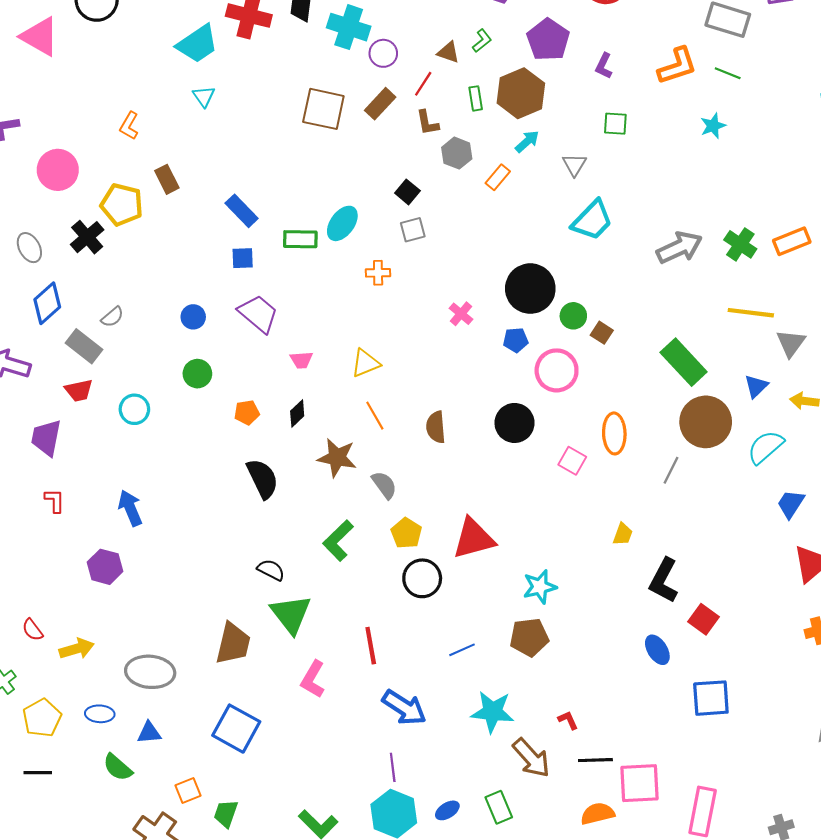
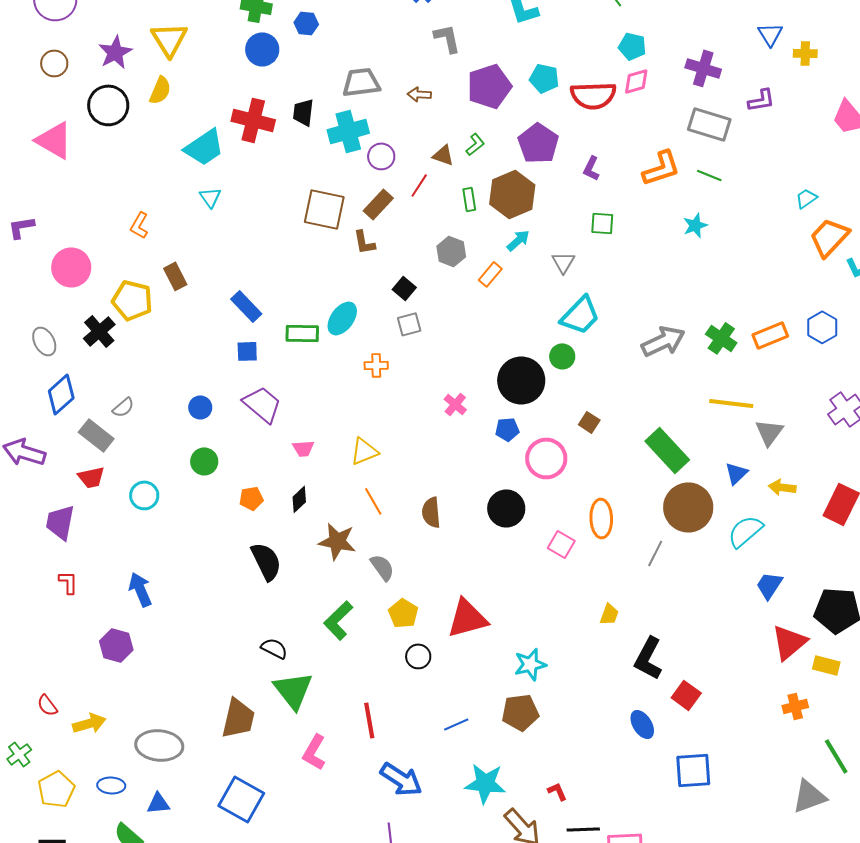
cyan cross: (349, 27) -> (348, 131), turned -33
brown L-shape: (427, 123) -> (364, 242), moved
green circle: (573, 316) -> (562, 356), moved
black circle: (422, 578) -> (418, 656), size x0.7

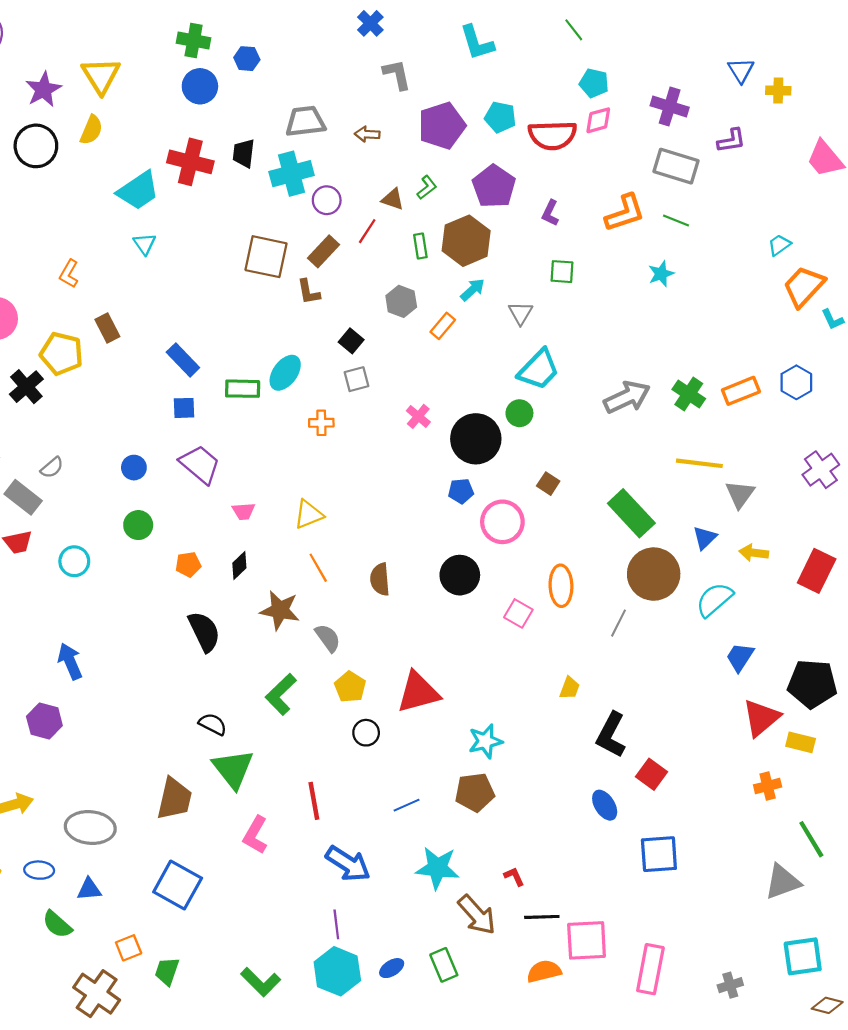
pink cross: (455, 404) -> (418, 416), moved

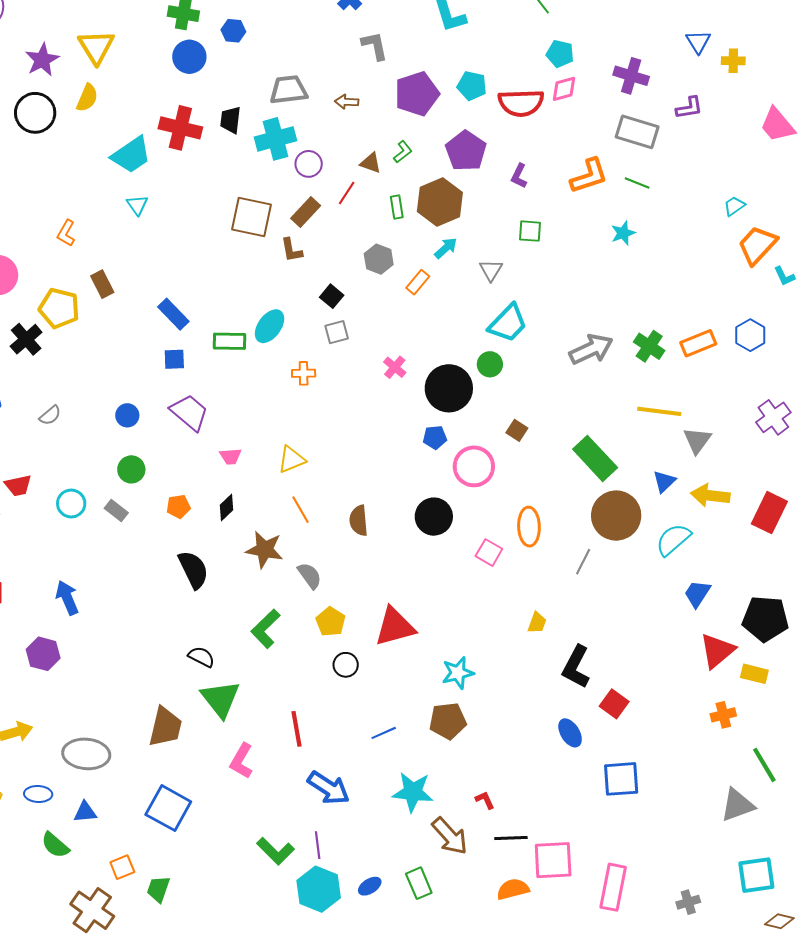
gray rectangle: (23, 497) -> (116, 511), moved, size x0.7
yellow arrow: (754, 553) -> (710, 495), size x1.4
green L-shape: (261, 982) -> (276, 851), moved

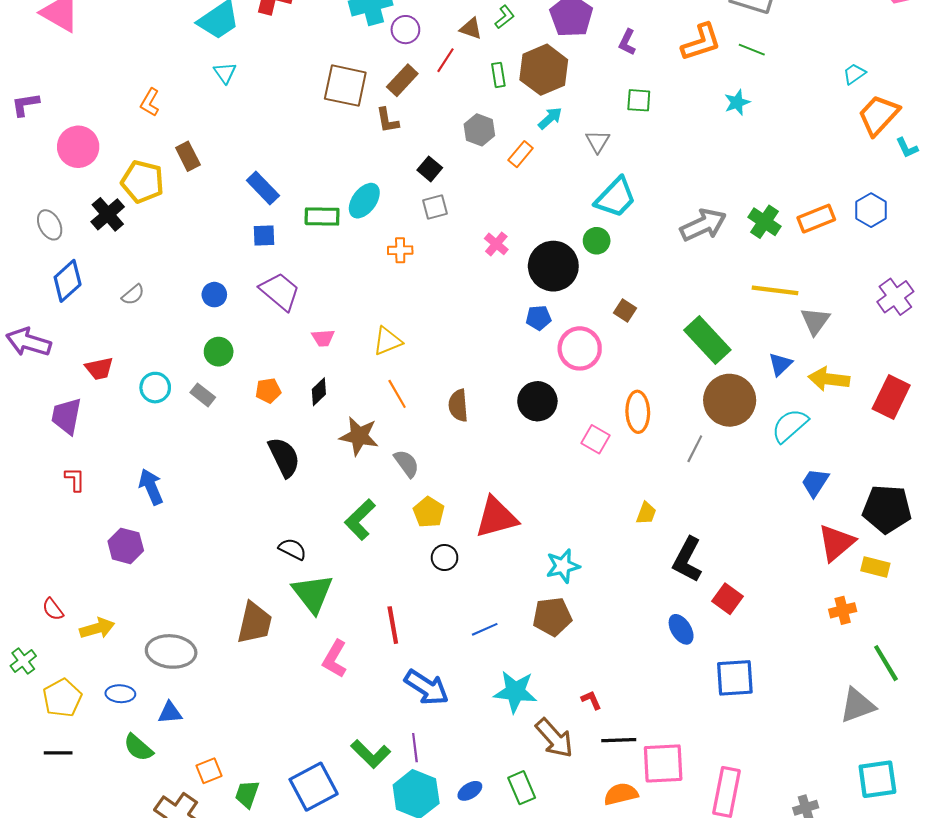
blue square: (168, 808) -> (314, 787), moved, turned 33

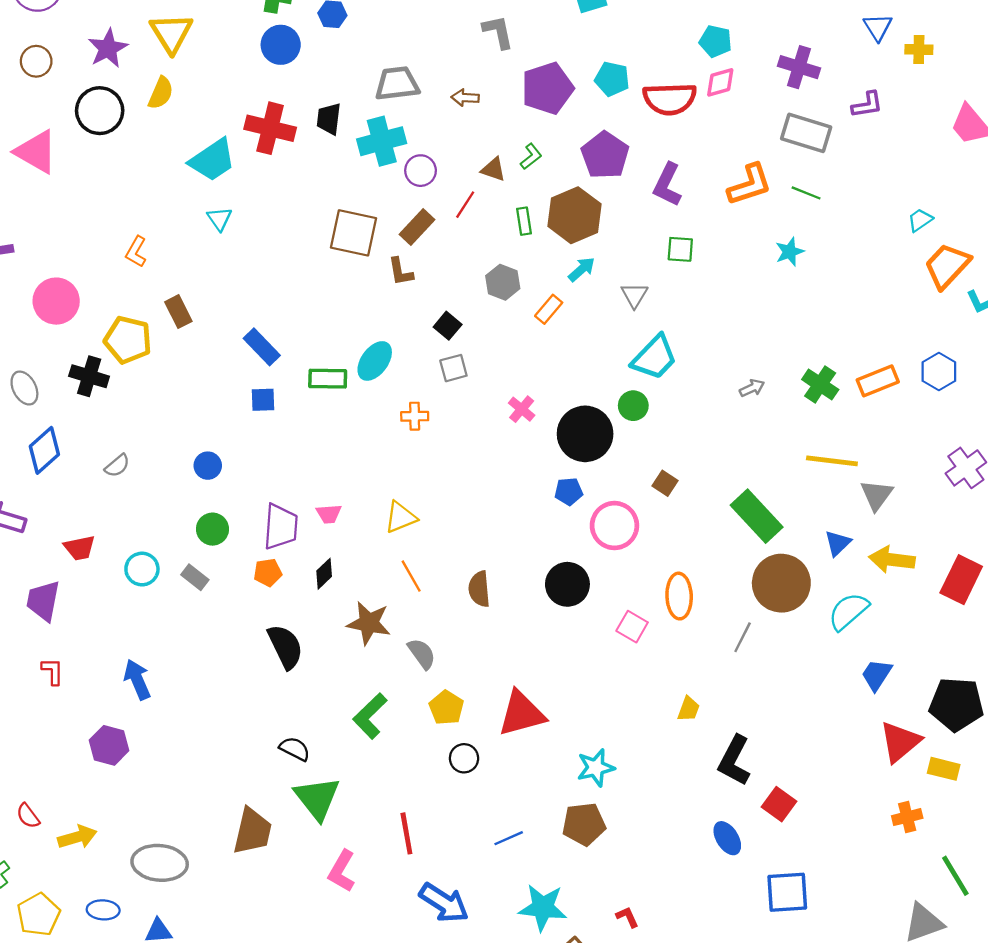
purple L-shape: (627, 42) -> (667, 185), size x1.5
black cross: (108, 214) -> (89, 376), turned -32
gray arrow: (703, 225) -> (752, 388), size x0.5
purple trapezoid: (280, 291) -> (281, 527), moved, turned 54

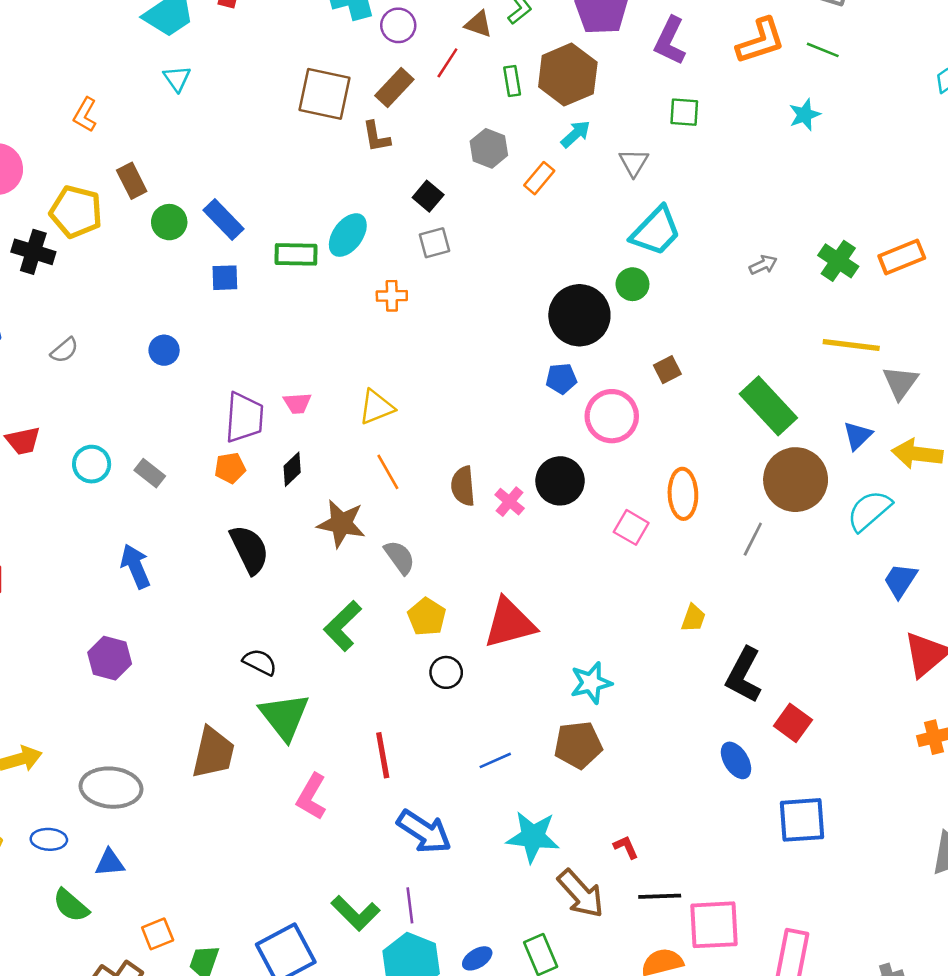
pink cross: (522, 409) -> (510, 502), moved
brown square: (665, 483) -> (667, 370), turned 30
green circle: (212, 529) -> (169, 222), moved
blue arrow: (137, 680) -> (136, 566), moved
purple hexagon: (109, 745) -> (110, 658), moved

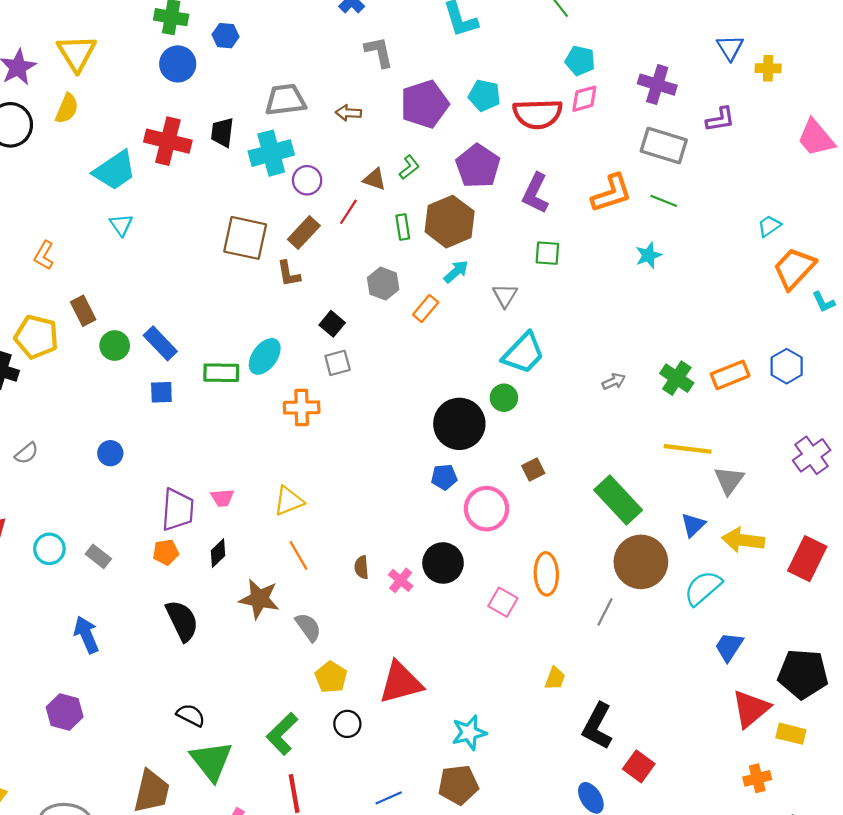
orange cross: (392, 296) -> (302, 408), size x1.4
brown semicircle: (463, 486) -> (361, 567), size x0.7
green L-shape: (343, 626) -> (282, 734), moved

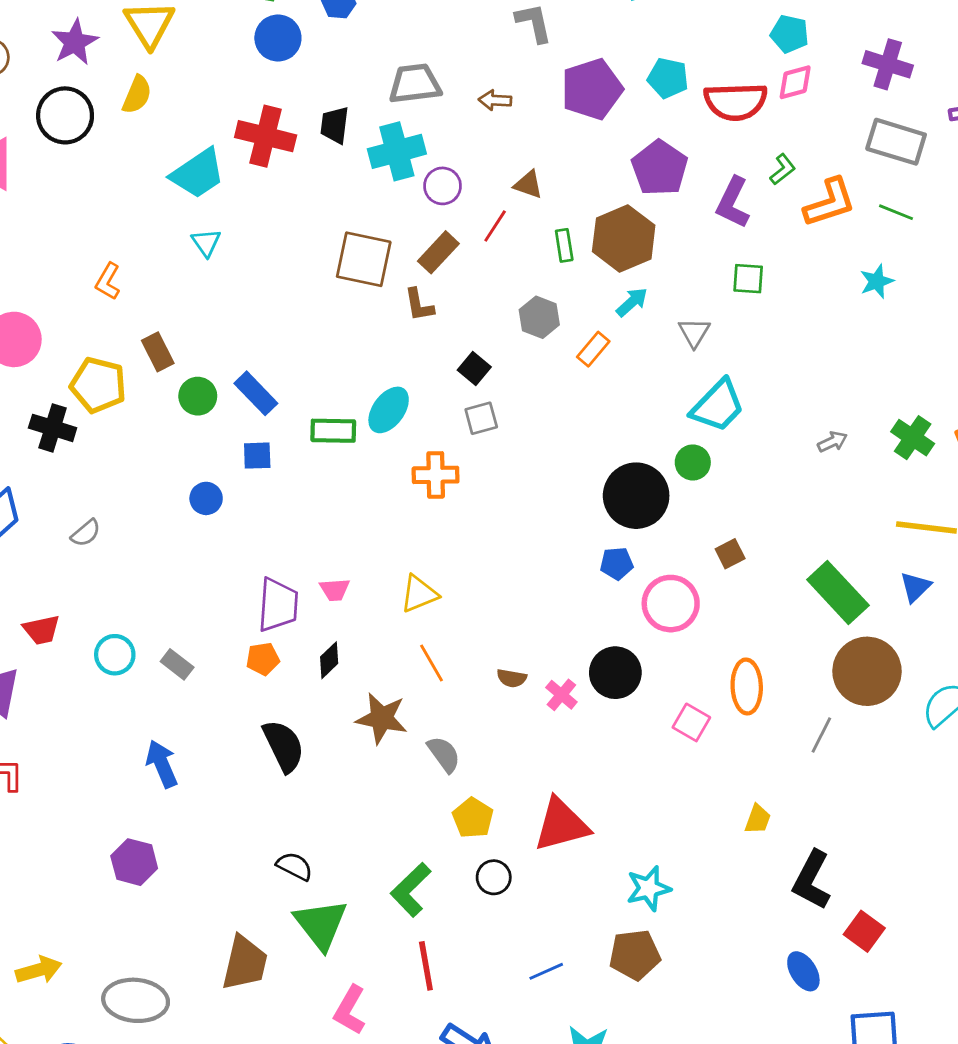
green L-shape: (409, 167) -> (783, 169), moved
blue circle: (110, 453) -> (206, 498), moved
blue triangle: (693, 525) -> (915, 587), moved
brown semicircle: (361, 567) -> (512, 678), turned -75

